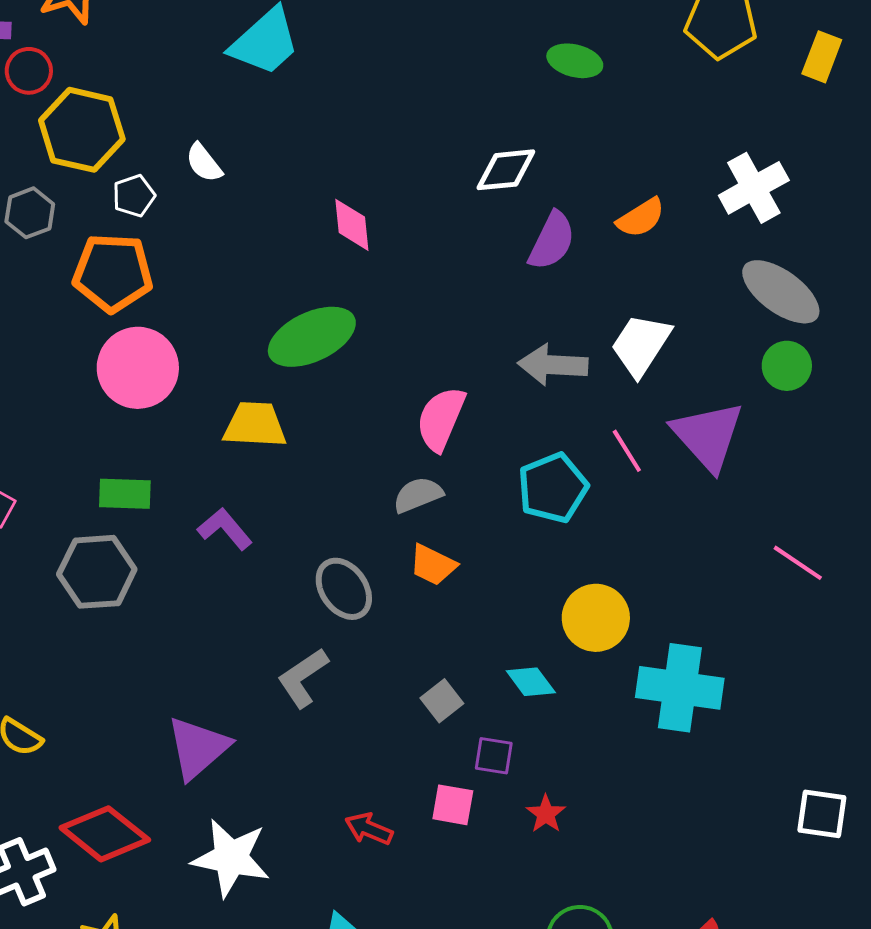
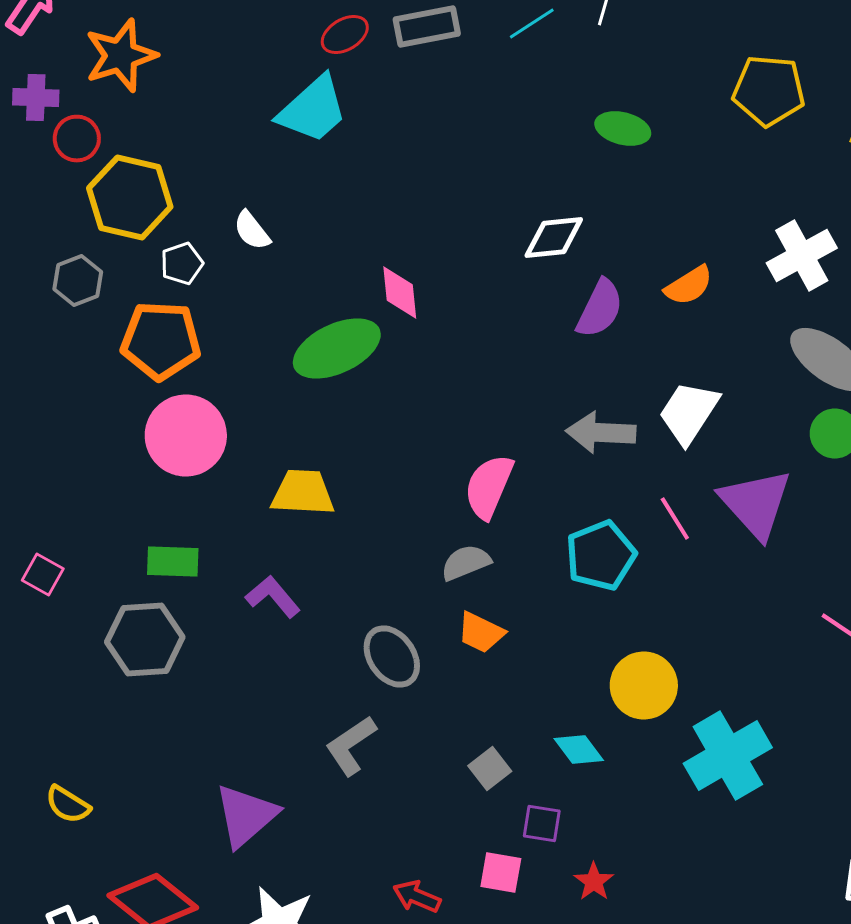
green ellipse: (312, 337) -> (337, 348), moved
cyan cross: (680, 688) -> (728, 756), turned -38

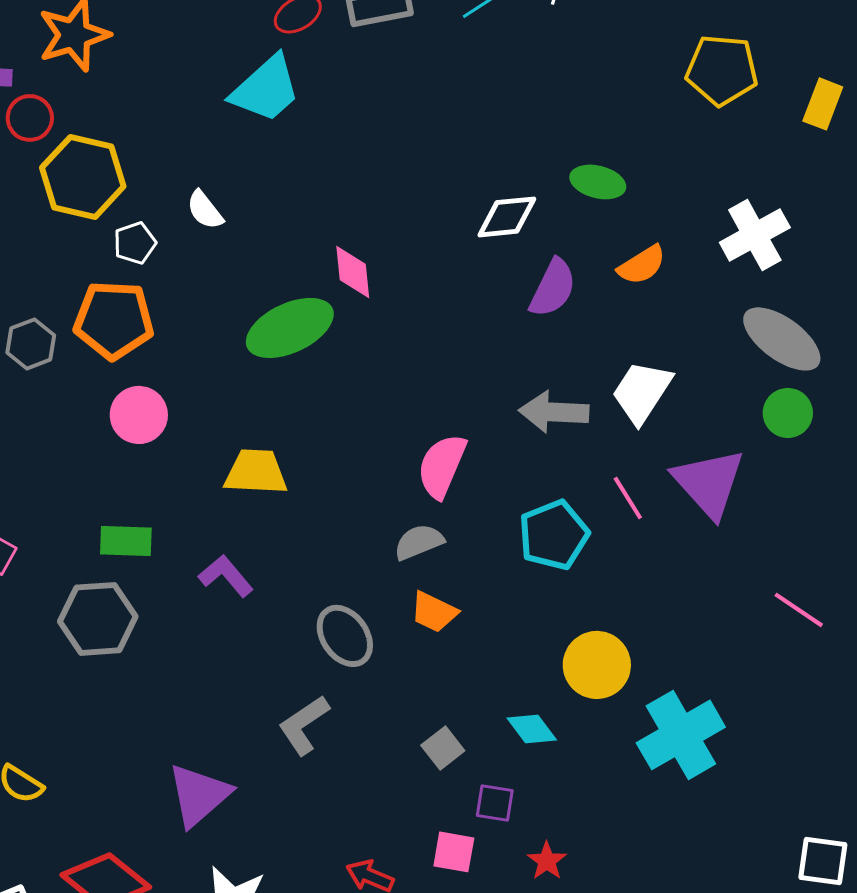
green ellipse: (623, 128) -> (598, 182), moved
gray hexagon: (78, 280) -> (31, 344), moved
pink circle: (186, 436) -> (139, 415), size x0.7

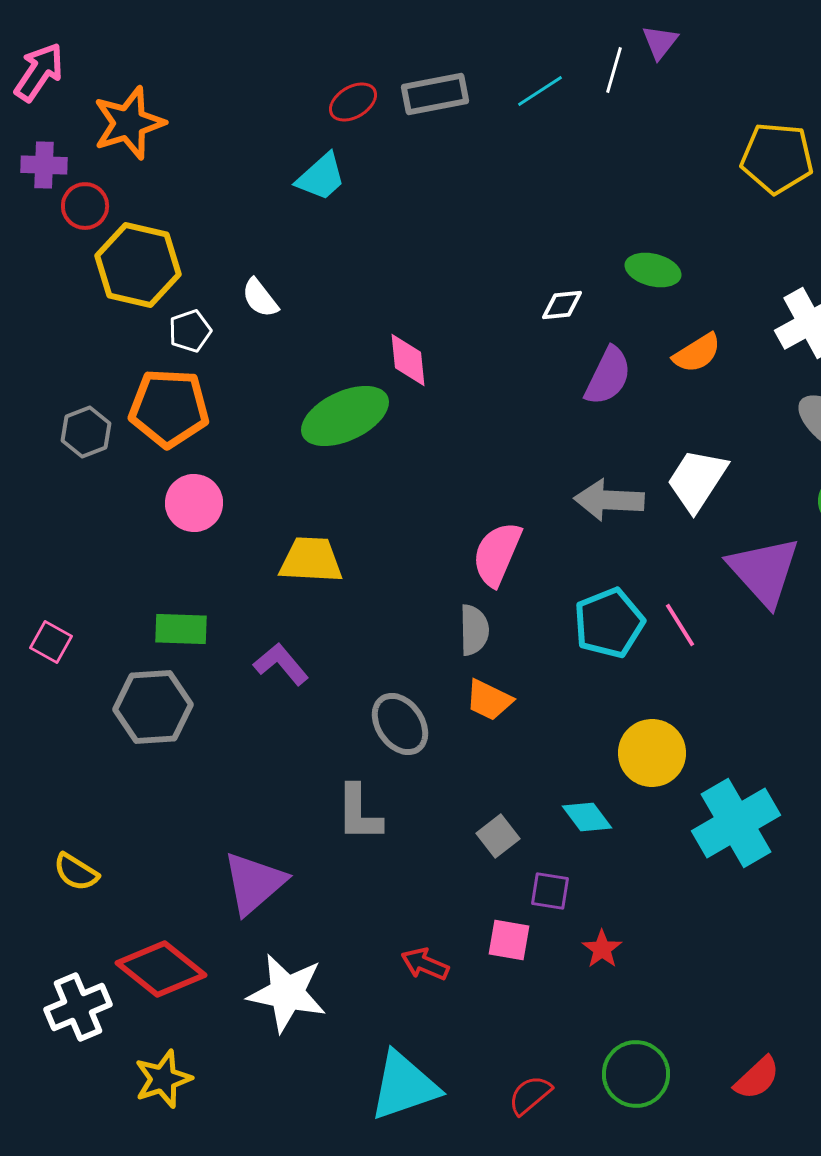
cyan trapezoid: (266, 89) -> (321, 177), size x0.7
white diamond: (507, 217) -> (562, 305), size x0.7
pink line: (628, 498) -> (680, 625), moved
gray semicircle: (419, 542) -> (474, 630), turned 111
gray L-shape: (304, 725) -> (359, 813), turned -56

